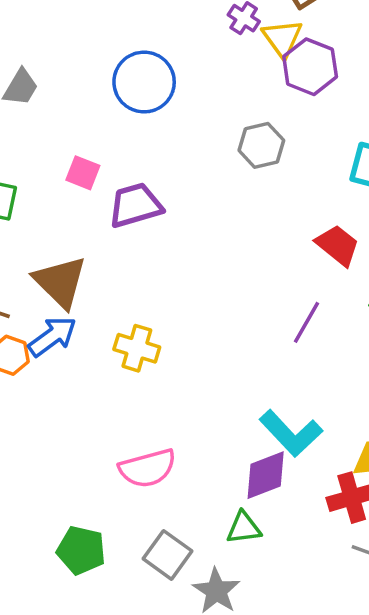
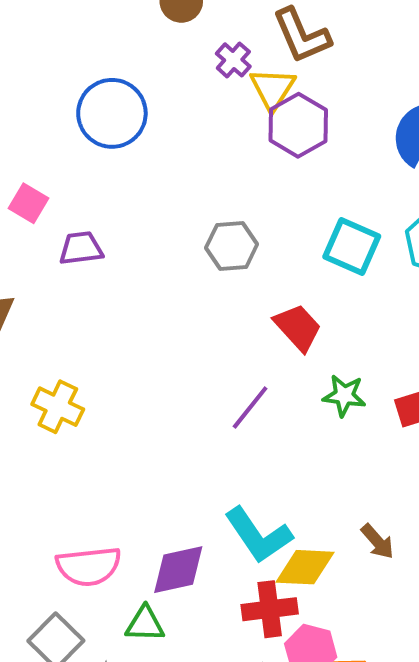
gray hexagon: (261, 145) -> (232, 246), moved
purple trapezoid: (135, 205) -> (81, 248), size x0.7
cyan L-shape: (291, 433) -> (258, 535), moved
pink semicircle: (148, 468) -> (89, 566), moved

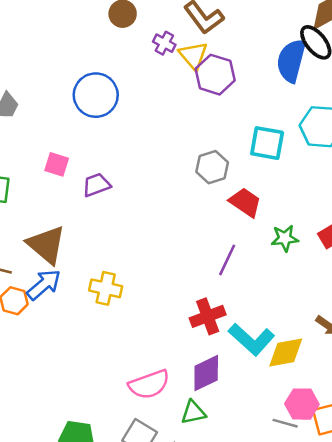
gray hexagon: (232, 246) -> (212, 167), moved
red cross: (270, 609) -> (208, 316), moved

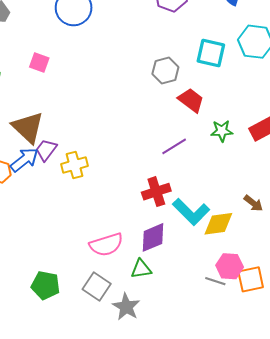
purple trapezoid: (96, 185) -> (46, 150), moved, turned -35
purple line: (227, 260) -> (174, 146), turned 30
yellow cross: (106, 288) -> (74, 165), turned -30

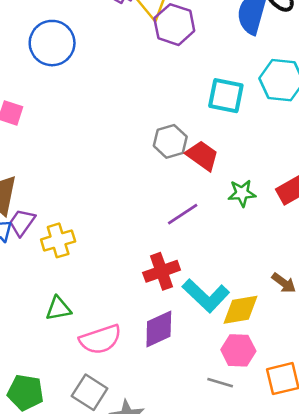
gray hexagon: (165, 71) -> (170, 141), moved
pink hexagon: (230, 266) -> (238, 350), moved
green triangle: (141, 269) -> (58, 309), moved
gray line: (215, 281) -> (220, 383), moved

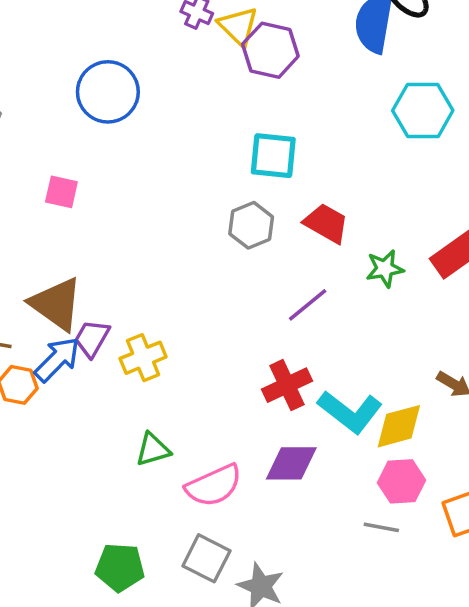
cyan square: (226, 96) -> (273, 156), moved
gray hexagon: (170, 141) -> (251, 225), moved
purple diamond: (159, 329) -> (291, 463), turned 30

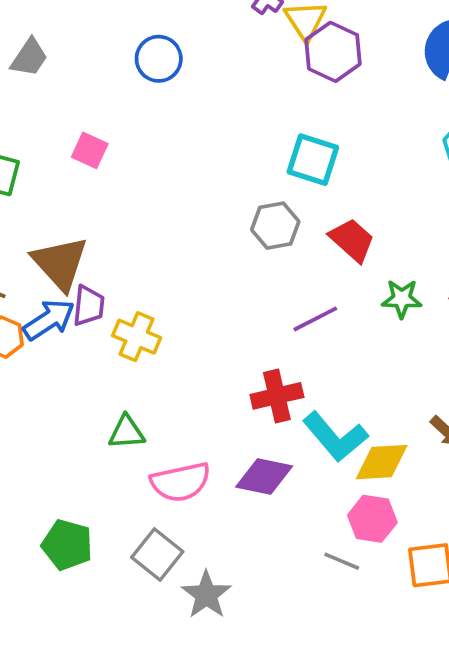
blue circle: (108, 92) -> (159, 59), size x0.7
purple trapezoid: (92, 338) -> (89, 306), turned 144
yellow cross: (143, 358) -> (137, 337), turned 33

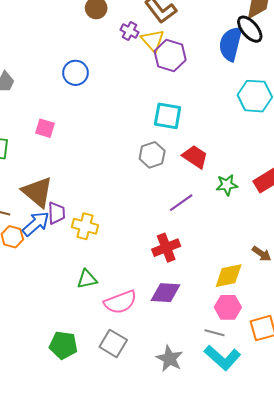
cyan L-shape: (335, 437) -> (222, 358), moved
gray star: (206, 595) -> (169, 359), moved

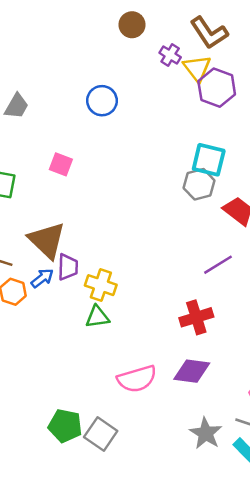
gray hexagon: (152, 155) -> (199, 184), moved
blue arrow: (36, 224) -> (42, 278), size x0.7
green triangle: (87, 279) -> (97, 317), moved
gray square: (113, 343) -> (101, 434), moved
gray star: (169, 359) -> (206, 433), moved

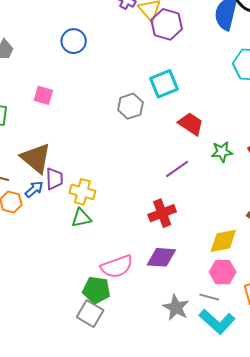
cyan square: (209, 160) -> (164, 84), turned -32
gray hexagon: (199, 184) -> (130, 106), moved
green pentagon: (65, 426) -> (96, 290), moved

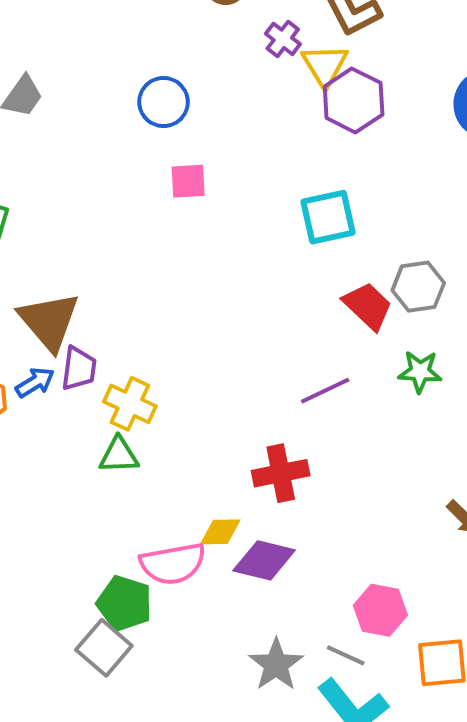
pink square: (43, 95) -> (188, 181), moved, turned -30
gray hexagon: (130, 106) -> (418, 287), moved
yellow diamond: (223, 241) -> (220, 532), moved, size x0.7

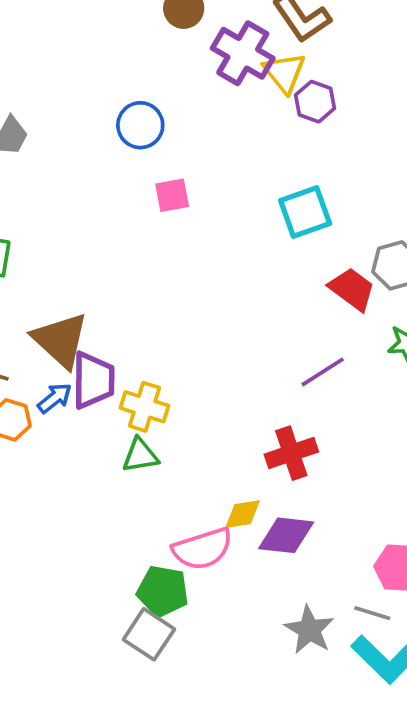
purple cross: (283, 39) -> (243, 53), size x1.8
purple hexagon: (354, 100) -> (315, 102), size x0.7
purple trapezoid: (79, 368) -> (93, 380), size x1.4

